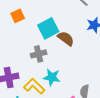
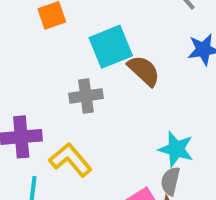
cyan star: (52, 77) -> (176, 149), moved

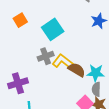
brown semicircle: (144, 71) -> (77, 70), moved
yellow L-shape: (70, 160) -> (63, 62), moved

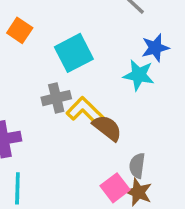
orange square: (20, 20) -> (20, 30), turned -32
cyan star: (96, 73) -> (139, 75), moved

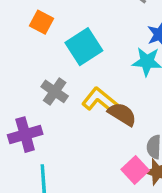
orange square: (20, 30) -> (42, 22), moved
gray cross: (56, 98) -> (55, 91), moved, turned -36

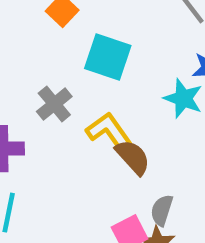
cyan square: (84, 47) -> (108, 57), turned 36

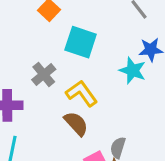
brown semicircle: (133, 157) -> (76, 124), moved

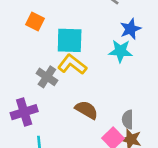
yellow L-shape: (82, 93) -> (72, 64), moved

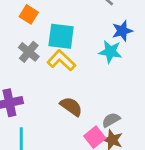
gray cross: (47, 77) -> (29, 52), moved
gray semicircle: (128, 119) -> (111, 120), turned 54

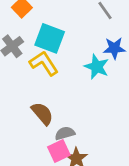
gray semicircle: (111, 120) -> (65, 133), moved

